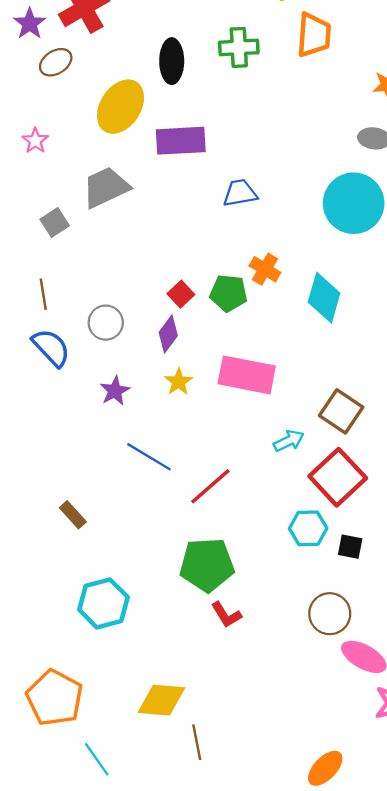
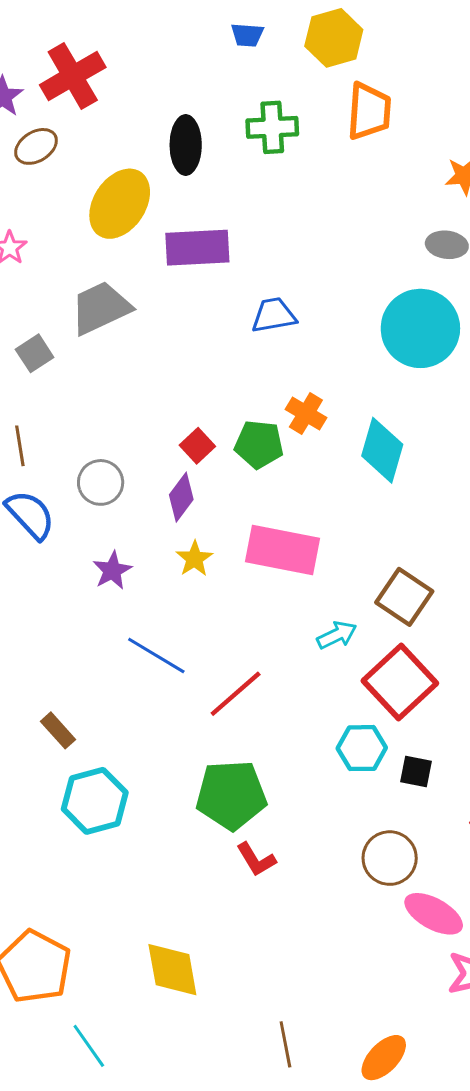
cyan hexagon: (103, 603) -> (95, 801), moved
yellow diamond: (161, 700) -> (172, 970), turned 75
brown line: (197, 742) -> (285, 1044), moved

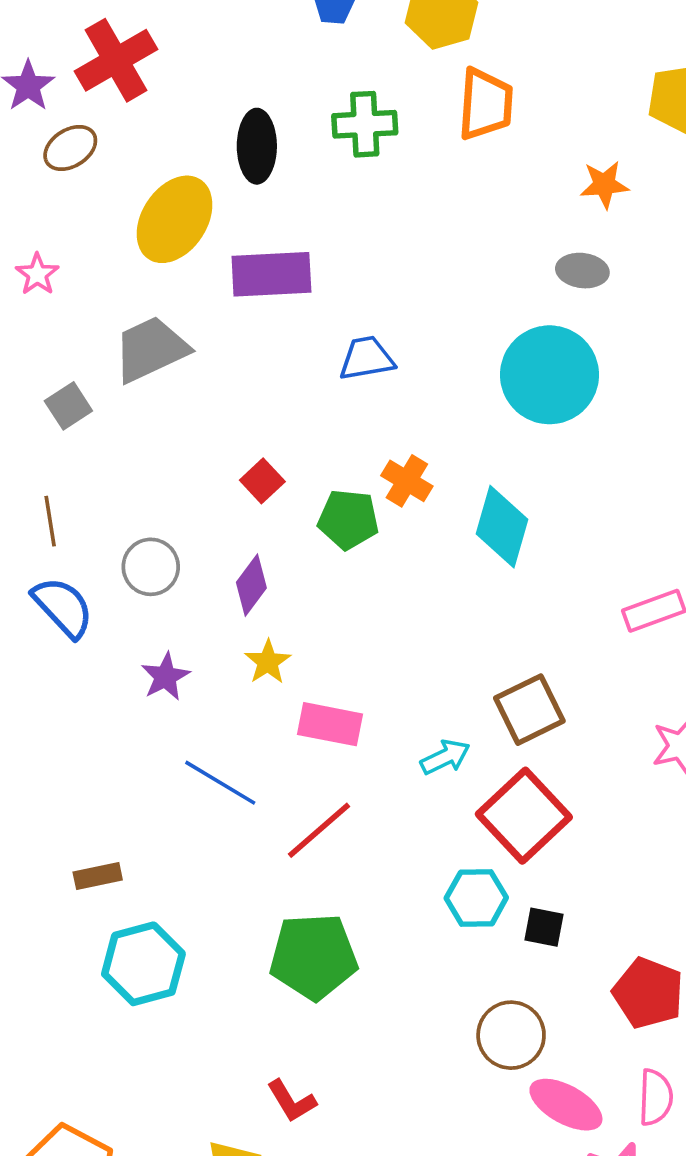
red square: (197, 446) -> (262, 481), moved
pink rectangle: (283, 550) -> (330, 724), moved, size x0.7
brown square: (404, 597) -> (529, 710), turned 30
brown rectangle: (58, 730) -> (98, 876), turned -60
red L-shape: (256, 860) -> (292, 1101), moved

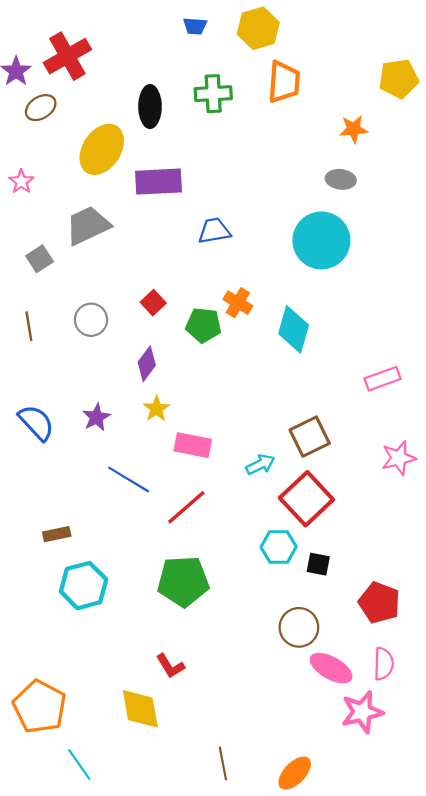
gray circle: (151, 567) -> (91, 320), moved
blue semicircle: (63, 607) -> (36, 423), moved

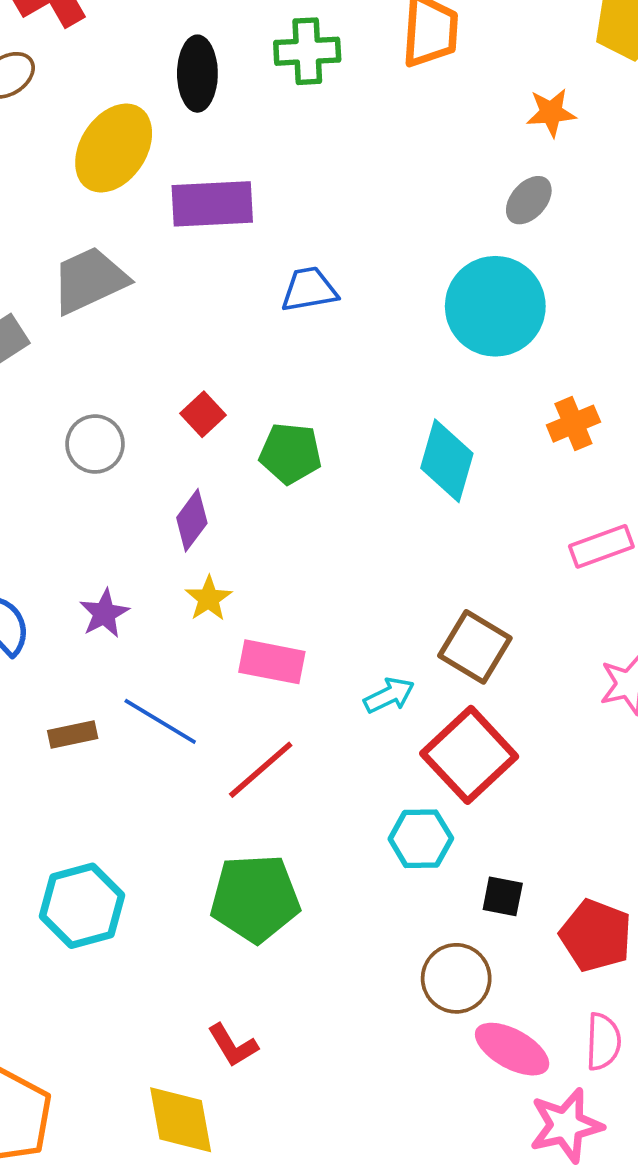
gray ellipse: (341, 179) -> (529, 200), turned -56
orange cross: (238, 303) -> (573, 424), moved, turned 36
brown square: (310, 437) -> (475, 647), turned -33
brown rectangle: (57, 534) -> (73, 734), moved
black square: (318, 564) -> (503, 896), moved

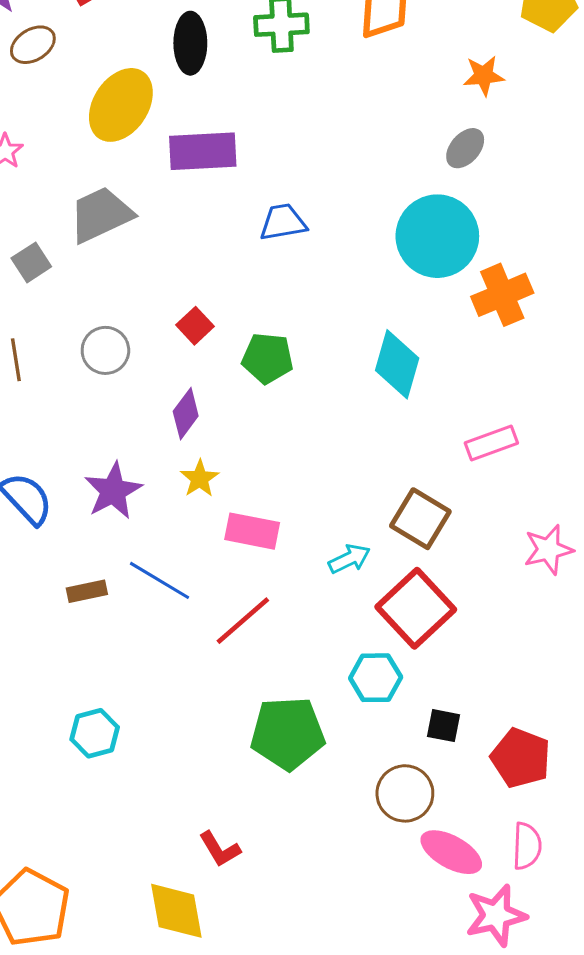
orange cross: (573, 424) -> (502, 295), moved, size x1.4
pink rectangle: (601, 546) -> (491, 443), moved
purple star: (104, 613) -> (113, 491), size x1.4
green pentagon: (255, 898) -> (288, 733), moved
cyan hexagon: (82, 906) -> (95, 733), size x0.7

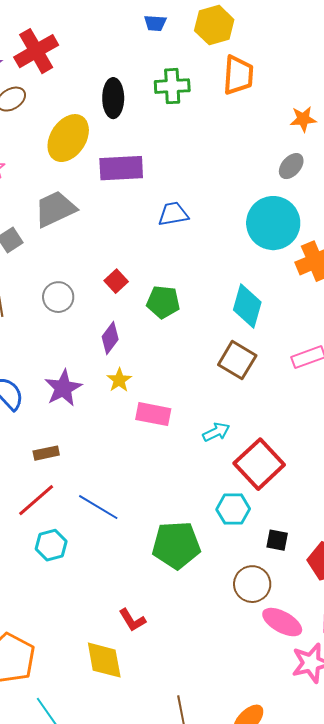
brown square: (420, 519) -> (237, 360), moved
blue line: (159, 580) -> (98, 507), moved
red line: (243, 621) -> (36, 500), moved

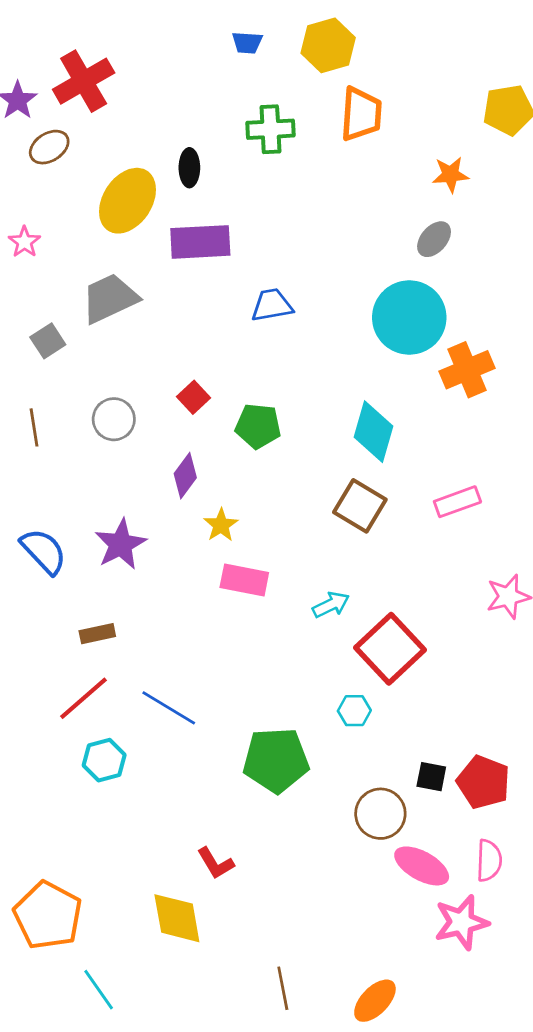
black ellipse: (113, 98) -> (189, 168), moved, size x0.7
yellow star: (119, 380) -> (221, 525), moved
cyan hexagon: (233, 509) -> (354, 711), size x0.7
black square: (277, 540) -> (431, 777), moved

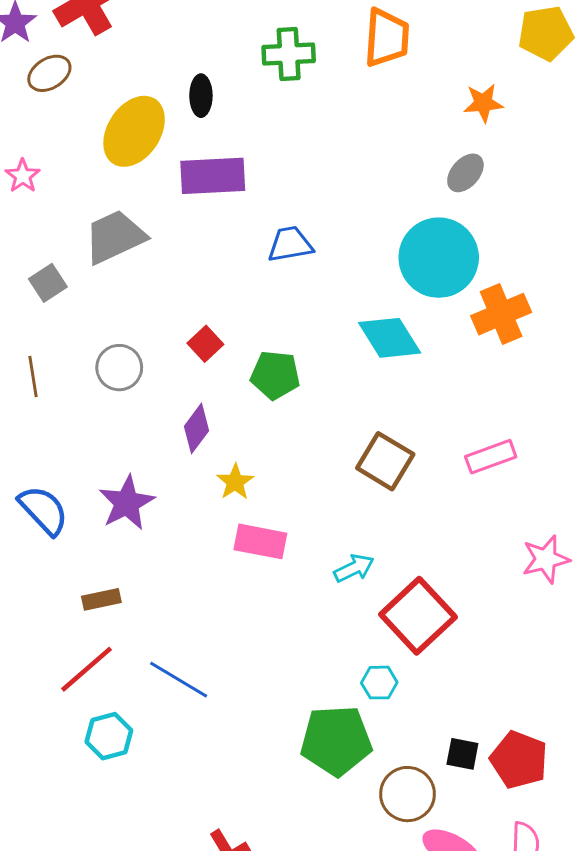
cyan diamond: (374, 432) -> (390, 338), moved, turned -48
green pentagon: (276, 760) -> (336, 741), moved

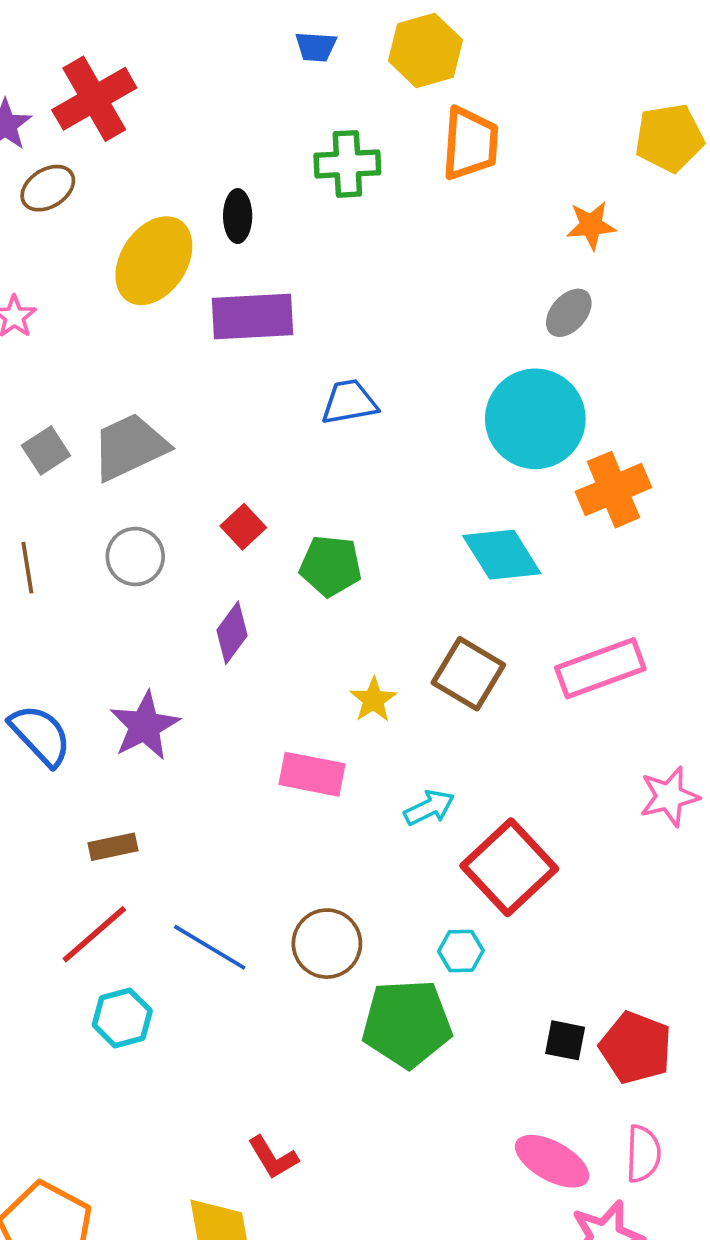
gray trapezoid: (115, 237) -> (130, 447), moved
cyan diamond: (390, 338) -> (502, 555), moved
pink rectangle: (491, 457) -> (600, 668), size x1.4
yellow star: (235, 482) -> (373, 700), moved
brown circle: (407, 794) -> (327, 944), moved

